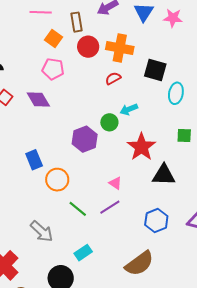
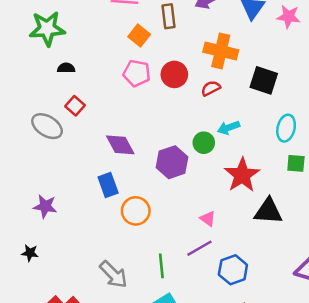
red circle: (88, 47) -> (174, 74), moved
cyan ellipse: (176, 93) -> (286, 128), moved
purple diamond: (38, 99) -> (120, 145), moved
green line: (78, 209) -> (161, 266), moved, turned 42
blue hexagon: (156, 221) -> (233, 270), moved

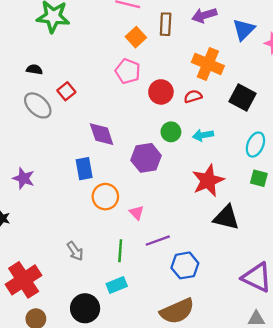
black semicircle: (66, 68) -> (34, 69), moved
red circle: (174, 74) -> (161, 92), moved
green circle: (204, 143) -> (171, 132), moved
pink triangle: (208, 219) -> (137, 213), moved
gray arrow: (113, 274) -> (75, 251), size x0.7

